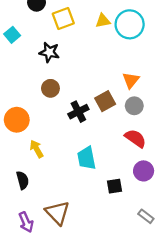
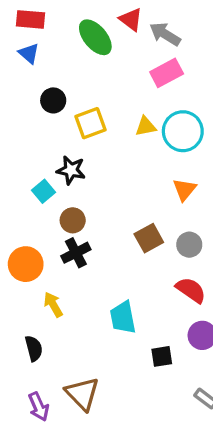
cyan square: (12, 35) -> (43, 191), moved
orange triangle: (131, 80) -> (184, 190), moved
black cross: (78, 112) -> (76, 253), moved

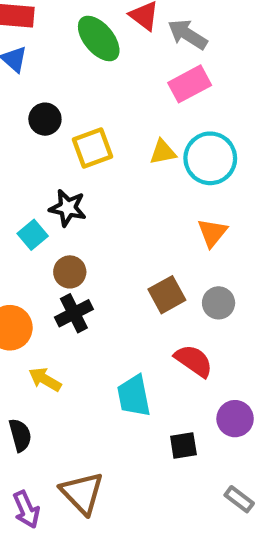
red semicircle: (191, 290) -> (194, 361), moved
yellow arrow: (53, 305) -> (45, 379), turned -30

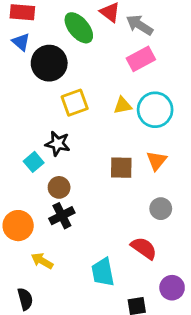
black circle: (45, 119) -> (49, 63), moved, size x1.6
brown square: (167, 295) -> (121, 168), moved, turned 30

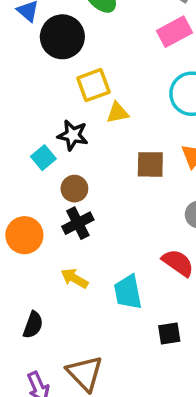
yellow triangle: (123, 105) -> (118, 113), moved
yellow arrow: (42, 261) -> (74, 278), moved
black semicircle: (25, 299) -> (33, 325), turned 35

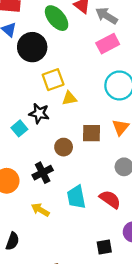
brown circle: (74, 189) -> (64, 147), moved
cyan trapezoid: (128, 292) -> (76, 197), moved

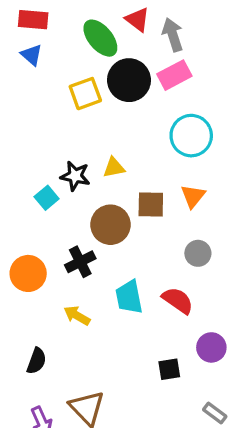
gray arrow: (107, 16) -> (173, 35), turned 40
black circle: (32, 47) -> (129, 80), moved
yellow square: (53, 80) -> (85, 94), moved
yellow triangle: (69, 98) -> (114, 168), moved
brown circle: (64, 147) -> (110, 225), size x1.5

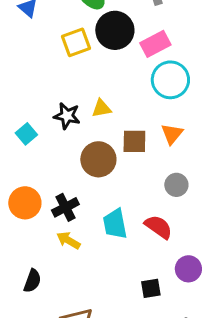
pink rectangle: (174, 75) -> (155, 44), moved
cyan square: (47, 198) -> (26, 134), moved
black cross: (80, 262) -> (65, 207), moved

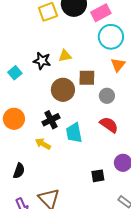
orange triangle: (172, 134) -> (118, 65), moved
gray circle: (176, 185) -> (107, 96), moved
black cross: (65, 207) -> (51, 120), moved
red semicircle: (158, 227) -> (109, 125), moved

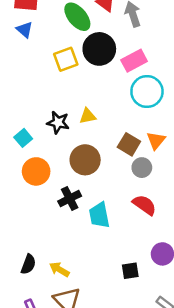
orange triangle: (118, 65) -> (156, 140), moved
brown square: (87, 78) -> (129, 144), moved, turned 30
orange circle: (14, 119) -> (36, 171), moved
yellow arrow: (43, 144) -> (59, 269), moved

